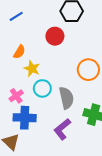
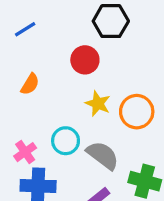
yellow star: (32, 69) -> (98, 104), moved
gray semicircle: (66, 98) -> (103, 155), turned -40

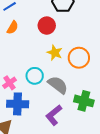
orange semicircle: (30, 84) -> (13, 28), moved

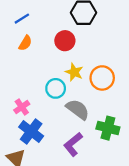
cyan circle: (35, 76) -> (56, 88), moved
blue cross: (18, 104) -> (31, 132), turned 35

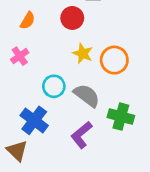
cyan circle: (56, 88) -> (54, 86), moved
pink cross: (22, 107) -> (20, 56), moved

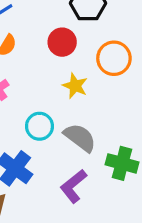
orange circle: (114, 60) -> (114, 58), moved

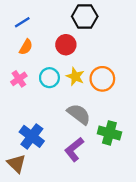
orange circle: (114, 58) -> (102, 79), moved
cyan circle: (39, 126) -> (49, 78), moved

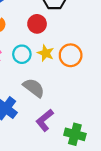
gray semicircle: (79, 114) -> (34, 88), moved
green cross: (109, 133) -> (75, 134), moved

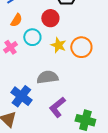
cyan circle: (22, 54) -> (32, 37), moved
gray semicircle: (34, 88) -> (47, 77), turned -45

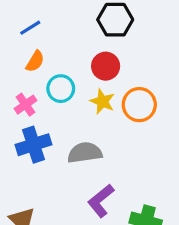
red circle: (50, 18) -> (106, 66), moved
blue cross: (21, 96) -> (33, 145), moved, turned 35

